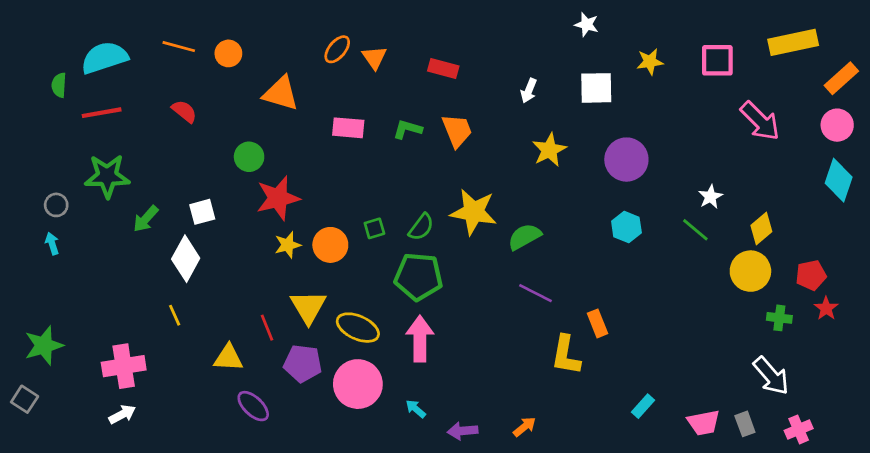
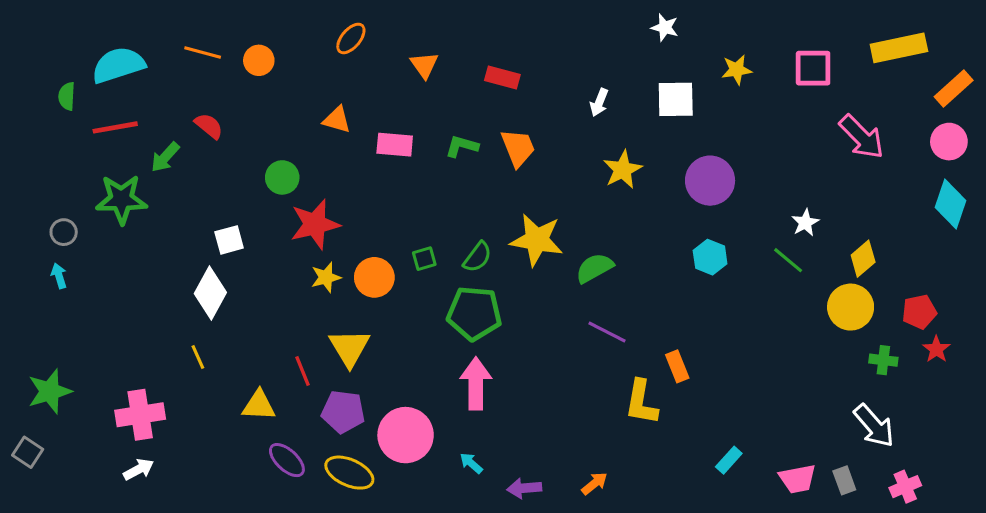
orange ellipse: (337, 49) -> (351, 38), moved
orange triangle: (281, 93) -> (337, 120), moved, size x0.7
green arrow: (146, 219) -> (165, 157), moved
yellow ellipse: (358, 328) -> (349, 473), moved

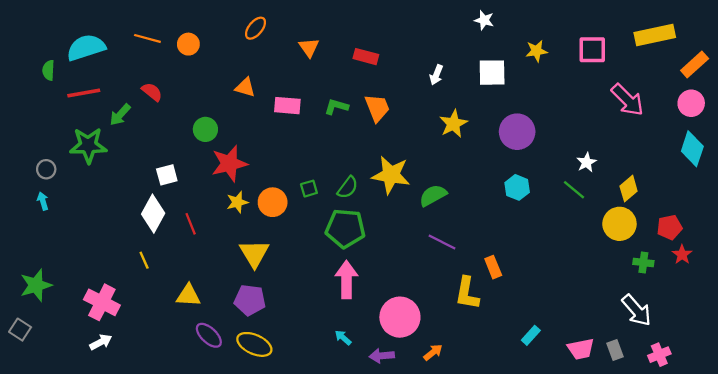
red line: (303, 371) -> (191, 224), moved
pink cross: (140, 415) -> (102, 302), turned 36
pink circle: (406, 435) -> (400, 317), moved

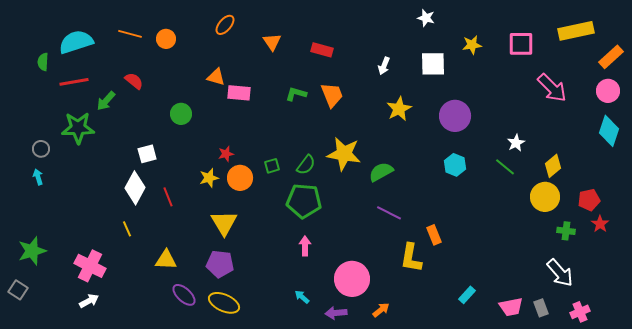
pink rectangle: (287, 106) -> (239, 93), moved
red star: (229, 164) -> (226, 154), moved, size x0.5
pink arrow: (346, 280) -> (305, 246), size x0.6

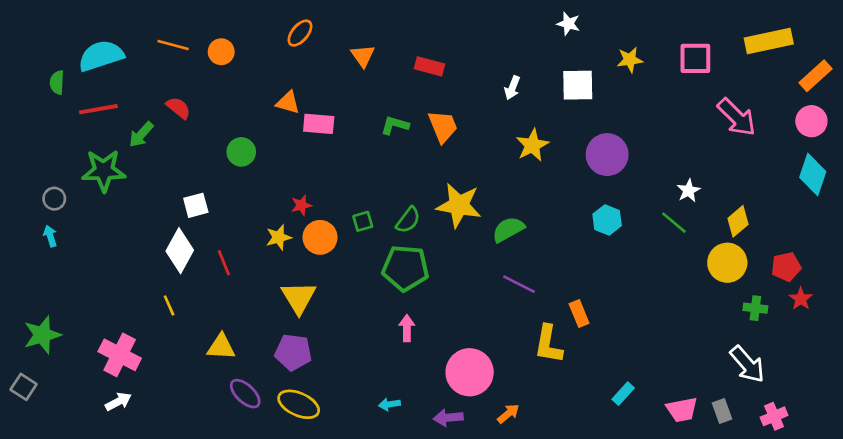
cyan arrow: (302, 297) -> (389, 404), moved, turned -49

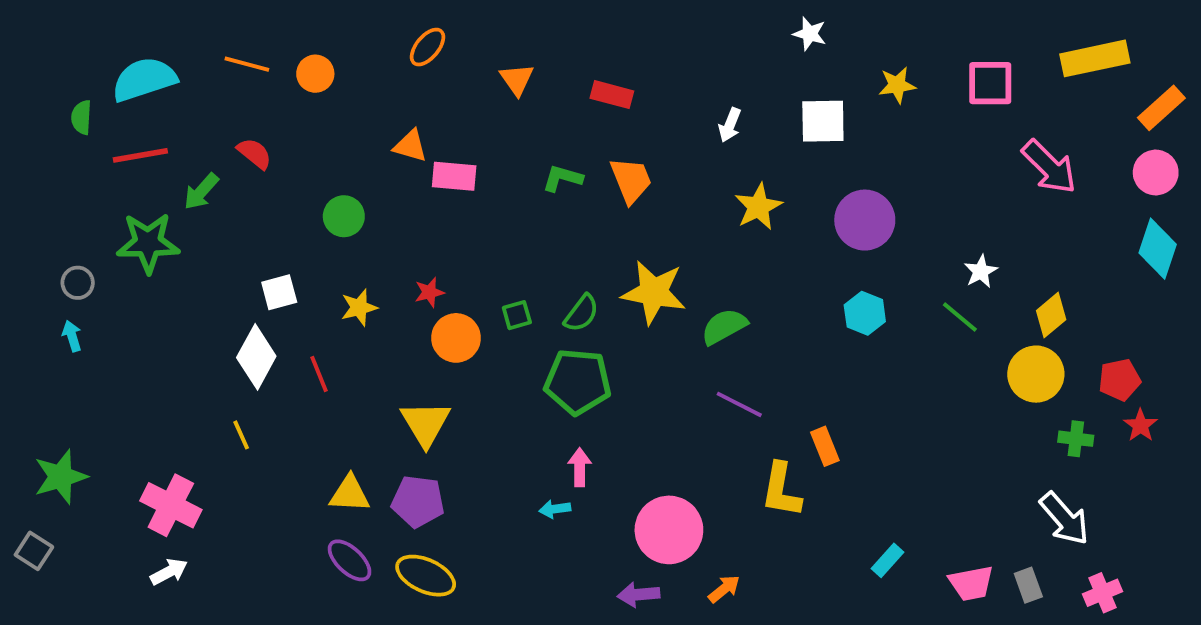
yellow star: (279, 237) -> (359, 307), moved
yellow triangle: (221, 347) -> (350, 494), moved
cyan arrow: (389, 404) -> (555, 509), moved

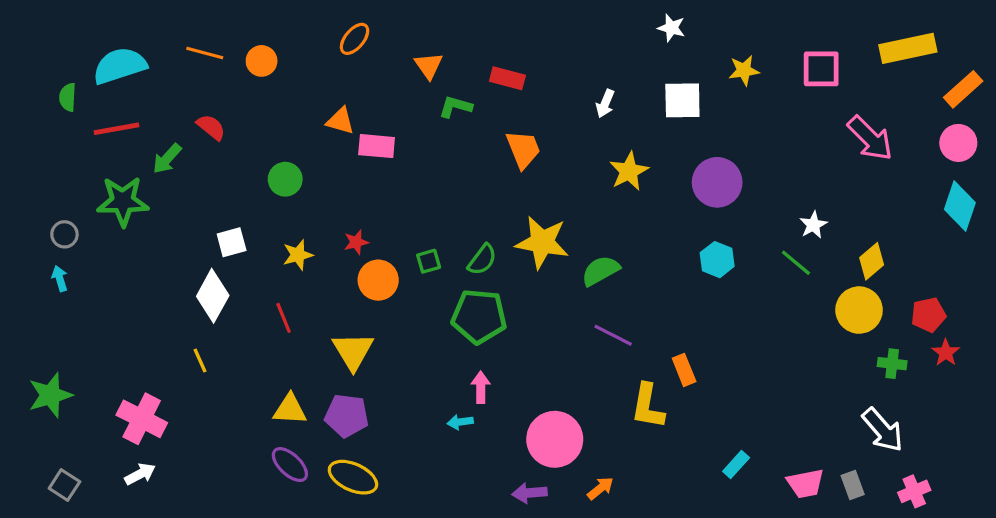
green L-shape: (562, 178) -> (455, 107), moved
red line: (319, 374) -> (284, 318), moved
gray square: (34, 551) -> (64, 485), moved

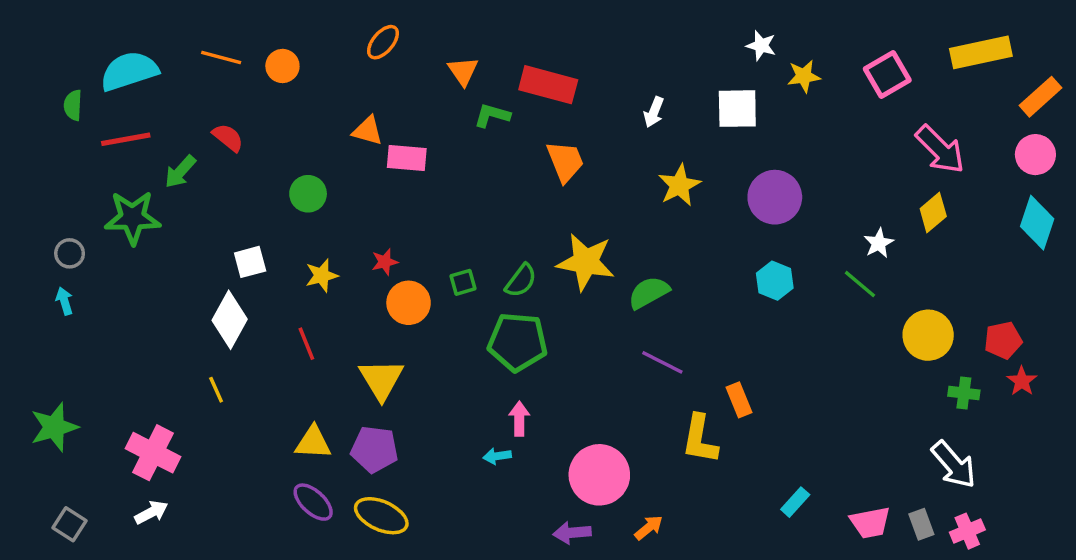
white star: (671, 28) -> (761, 46), moved
pink square: (821, 69) -> (887, 75), turned -30
red rectangle: (507, 78) -> (548, 85), size x1.5
yellow diamond: (872, 261) -> (933, 212), moved
pink cross: (914, 491) -> (967, 531), moved

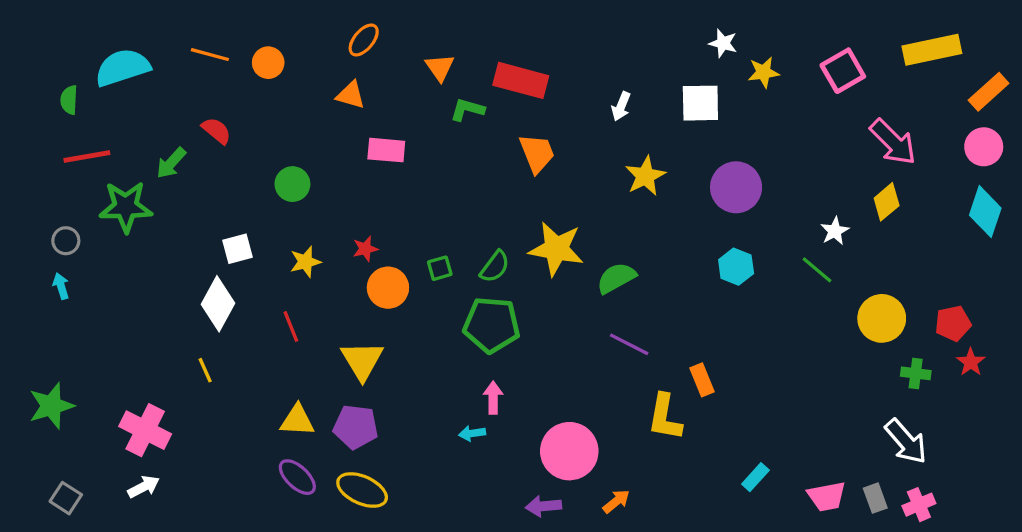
orange triangle: (368, 131) -> (351, 95), moved
red line: (126, 139) -> (87, 157), moved

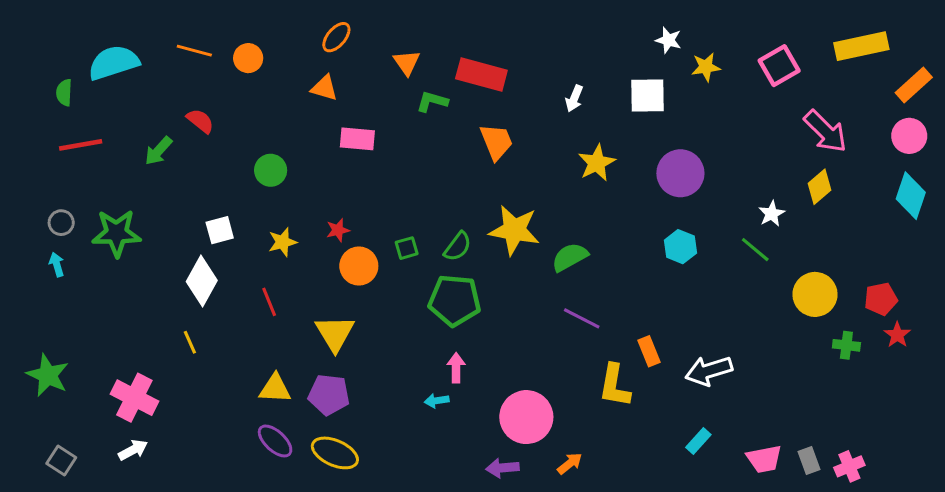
green star: (126, 207) -> (117, 233), moved
green star: (51, 406) -> (48, 375), turned -30
white arrow: (906, 441) -> (709, 371), moved, turned 114

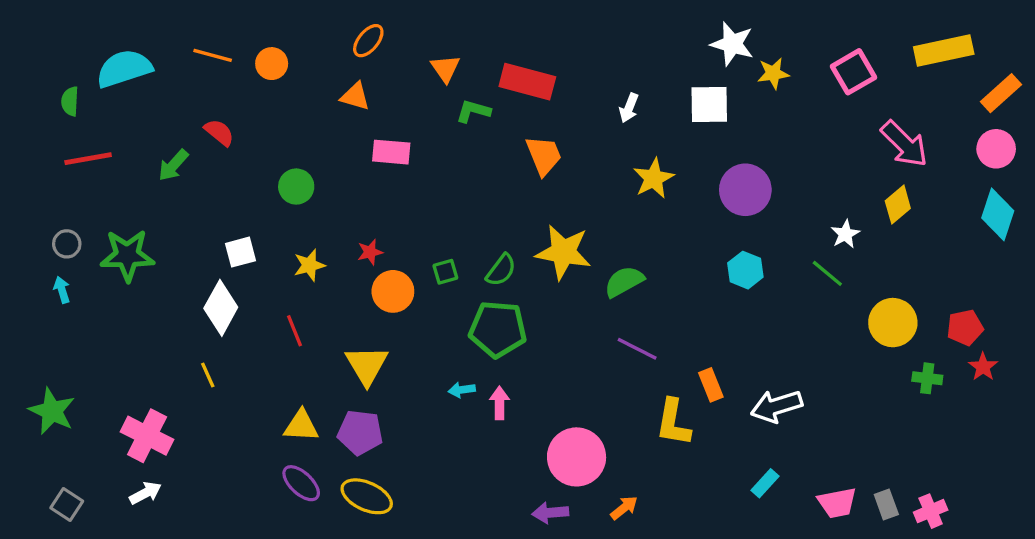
white star: (668, 40) -> (732, 44), size x1.5
cyan arrow: (437, 401) -> (462, 390), moved

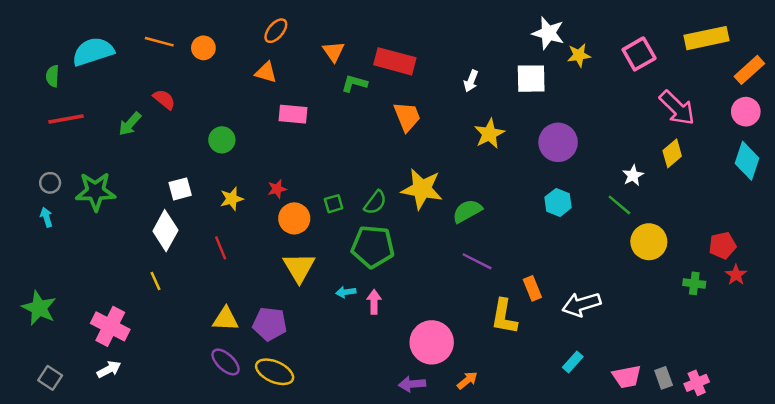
yellow circle: (893, 323) -> (649, 242), moved
yellow triangle: (367, 365) -> (299, 267), moved

